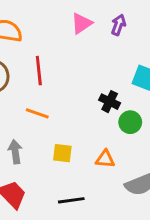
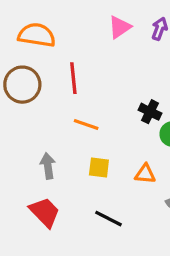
orange line: (37, 113) -> (86, 124), moved
black line: (71, 200) -> (108, 219), turned 35

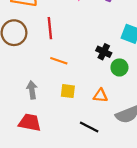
red trapezoid: (45, 212) -> (30, 122), turned -35
black line: (108, 219) -> (89, 127), moved

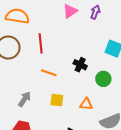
black cross: (104, 52) -> (80, 65), moved
gray arrow: (32, 90) -> (24, 99), turned 42

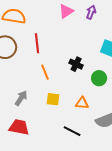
orange line: (49, 73) -> (45, 72), turned 49

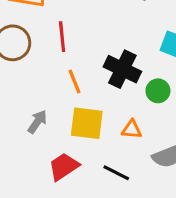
black cross: (76, 64) -> (122, 69), size x1.6
yellow square: (53, 99) -> (87, 123), size x1.6
red trapezoid: (19, 127) -> (64, 167), moved, turned -45

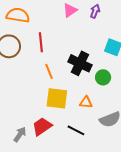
gray arrow: (37, 122) -> (20, 134), moved

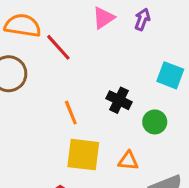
red line: (41, 42) -> (58, 47), moved, turned -36
black cross: (80, 63) -> (119, 100), size x0.7

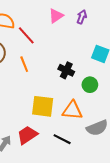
orange line: (71, 113) -> (24, 64), moved
orange triangle: (128, 161) -> (72, 110), size x1.5

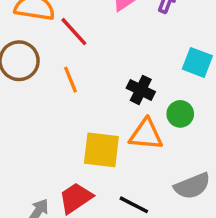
orange triangle: (72, 110) -> (146, 134), moved

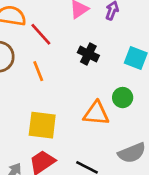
black cross: (141, 90) -> (88, 54), moved
yellow square: (101, 150) -> (42, 125), moved

